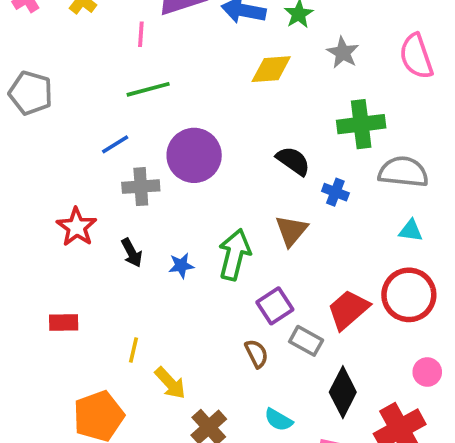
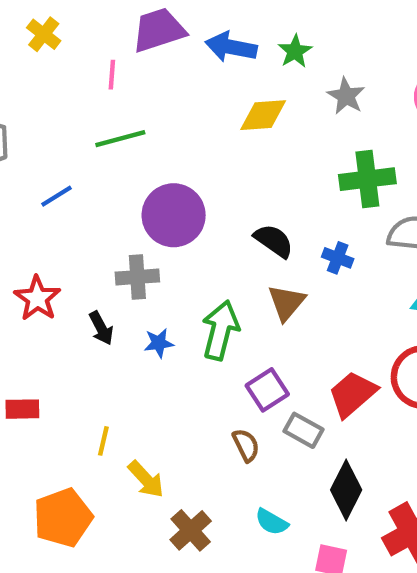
blue line: (115, 144) -> (56, 196), moved
black semicircle: (293, 161) -> (274, 241), moved
gray cross: (141, 187) -> (137, 277), moved

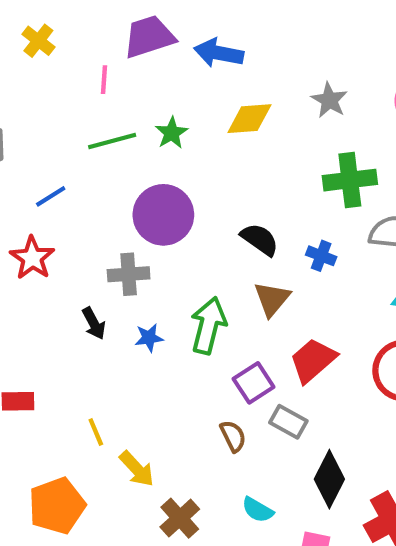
green star: (295, 51) -> (172, 133), moved
red star: (37, 298) -> (32, 258), moved
red trapezoid: (352, 394) -> (313, 360), moved
yellow line: (103, 441) -> (96, 432), turned -36

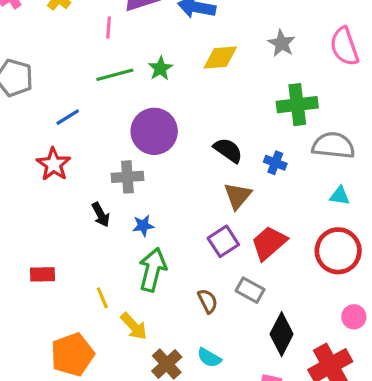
green arrow: (208, 325) -> (153, 270), moved
purple square: (254, 383) -> (223, 241), moved
cyan semicircle: (258, 510) -> (209, 358), moved

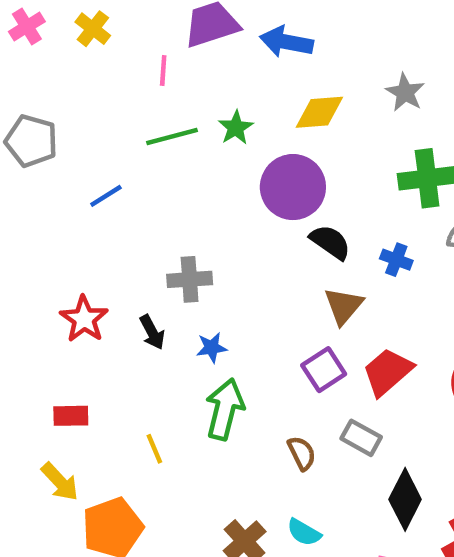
purple circle: (154, 131) -> (293, 187), moved
red star: (54, 164) -> (84, 319), moved
yellow arrow: (134, 326) -> (60, 482), moved

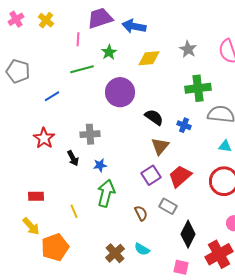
green star: (236, 128) -> (109, 52), moved
purple circle: (293, 187) -> (120, 92), moved
red star: (84, 319) -> (44, 138), moved

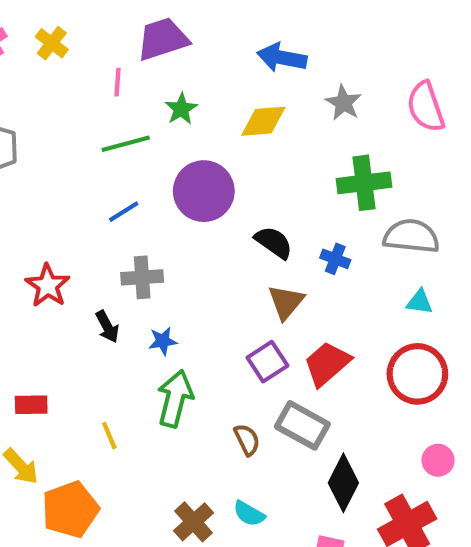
blue arrow: (134, 26) -> (282, 58), moved
blue line: (52, 96) -> (124, 212), moved
gray rectangle: (168, 206) -> (302, 425), size x1.4

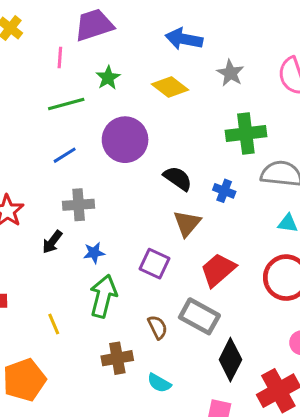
yellow diamond: (263, 121) -> (170, 87), turned 42
black arrow: (107, 327) -> (52, 242), turned 65
purple square: (267, 362) -> (154, 264), moved, turned -32
brown cross: (194, 522) -> (117, 358), moved, turned 32

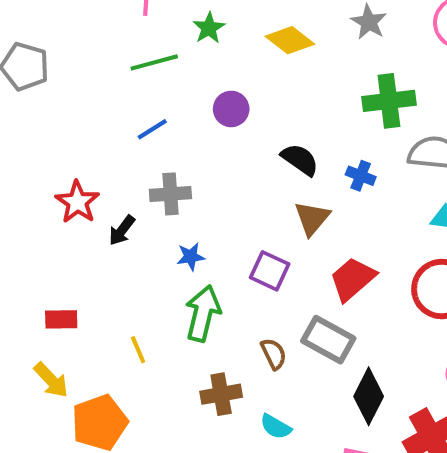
purple circle: (125, 140) -> (231, 109), size x0.6
black arrow: (52, 242) -> (122, 230), moved

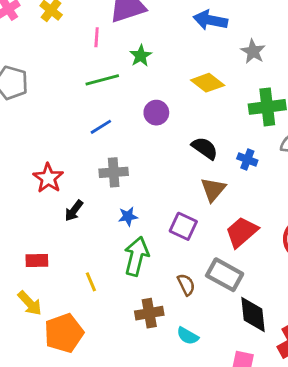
yellow diamond: (290, 40) -> (208, 83), moved
black arrow: (122, 230) -> (74, 211), moved
black diamond: (369, 396) -> (253, 315), turned -33

